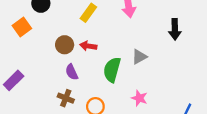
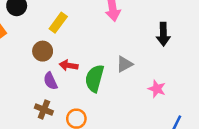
yellow rectangle: (88, 13) -> (58, 23), moved
red arrow: (88, 46) -> (69, 65), moved
pink star: (139, 98) -> (157, 89), moved

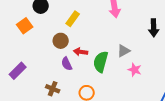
pink star: (157, 89) -> (135, 70), moved
brown cross: (44, 110) -> (53, 89), moved

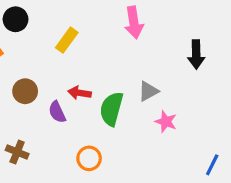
brown circle: (61, 41) -> (25, 91), moved
brown cross: (53, 89) -> (17, 152), moved

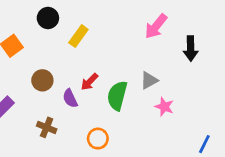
black circle: (16, 19) -> (48, 18), moved
pink arrow: (134, 22) -> (156, 26), moved, turned 48
red arrow: (79, 93) -> (90, 82), turned -54
brown cross: (17, 152) -> (47, 127), moved

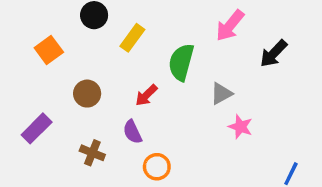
black arrow: (191, 48) -> (274, 53), turned 45
green semicircle: (117, 96) -> (181, 62), moved
purple semicircle: (70, 98) -> (132, 132), moved

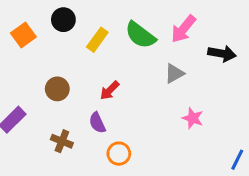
orange square: (49, 50) -> (23, 35), moved
black arrow: (274, 53) -> (222, 53), turned -124
green semicircle: (181, 62) -> (140, 35), moved, turned -68
gray triangle: (221, 94) -> (174, 74), moved

